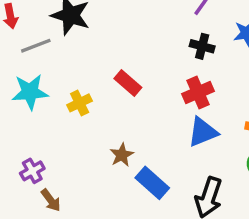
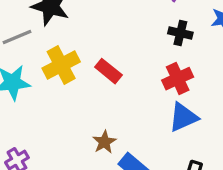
yellow cross: (80, 103) -> (61, 65), moved, size x1.5

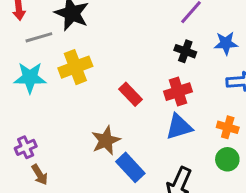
red rectangle: (108, 71) -> (130, 94), moved
brown star: (104, 142) -> (106, 140), size x1.4

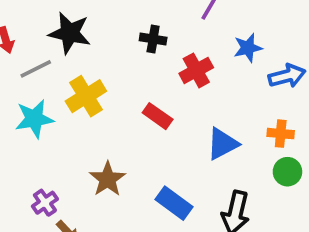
blue star: (226, 43) -> (248, 48), moved
black cross: (185, 51) -> (153, 39), moved
red cross: (178, 92) -> (196, 70), moved
brown star: (106, 140) -> (108, 179), moved

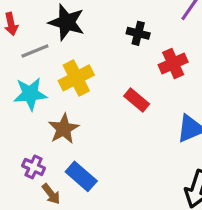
brown star: (108, 179) -> (64, 129), moved
purple cross: (45, 203) -> (34, 167), turned -35
blue rectangle: (174, 203) -> (81, 176), moved

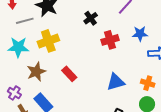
black cross: (138, 33) -> (91, 18), turned 32
red rectangle: (137, 100) -> (69, 74), moved

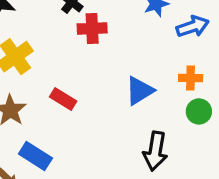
red cross: (110, 40) -> (92, 28), moved, turned 30

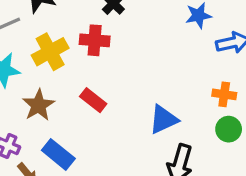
red cross: (92, 28) -> (95, 40), moved
blue triangle: (140, 91) -> (164, 120), moved

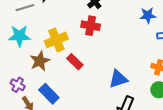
red cross: (95, 40) -> (91, 26), moved
yellow cross: (50, 52) -> (56, 40), moved

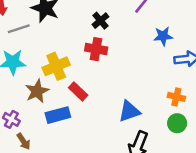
blue rectangle: (49, 94) -> (58, 115), moved, turned -60

